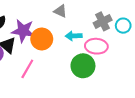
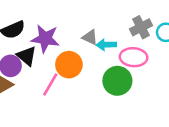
gray triangle: (60, 11) -> (90, 37), moved
orange circle: (42, 39) -> (69, 65), moved

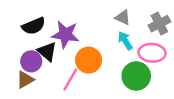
gray triangle: (90, 37) -> (123, 17), moved
cyan arrow: (106, 45) -> (125, 41), turned 60

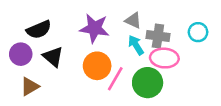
gray cross: (159, 24) -> (158, 36), moved, turned 35
purple star: (65, 34) -> (94, 28), moved
purple circle: (31, 61) -> (21, 54), moved
pink line: (70, 80) -> (115, 79), moved

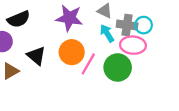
cyan circle: (198, 32) -> (144, 25), moved
black triangle: (53, 57) -> (36, 56), moved

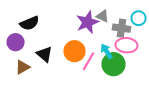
purple star: (69, 18) -> (88, 22), moved, turned -30
cyan circle: (144, 25) -> (138, 18), moved
cyan arrow: (107, 33) -> (106, 51), moved

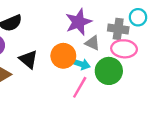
gray triangle: (102, 16) -> (92, 43), moved
cyan arrow: (106, 51) -> (81, 64), moved, turned 140
pink line: (88, 61) -> (80, 87), moved

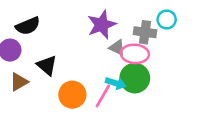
pink ellipse: (124, 49) -> (135, 54), moved
orange circle: (63, 56) -> (72, 95), moved
cyan arrow: (81, 64) -> (116, 83), moved

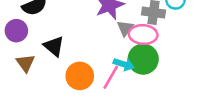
gray triangle: (117, 47) -> (125, 28), turned 42
brown triangle: (19, 82) -> (25, 63), turned -36

